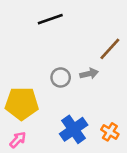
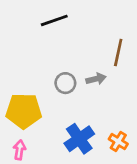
brown line: (110, 49) -> (118, 52), turned -30
pink arrow: (18, 140) -> (19, 150), turned -36

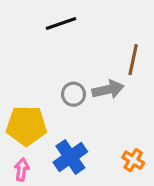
gray arrow: (96, 79) -> (108, 89), size x1.4
blue cross: (79, 139) -> (70, 157), moved

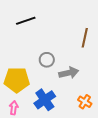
black line: (61, 24) -> (26, 21), moved
gray arrow: (108, 89) -> (69, 73), moved

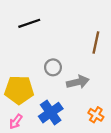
pink arrow: (14, 108) -> (16, 122), turned -152

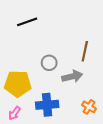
brown line: (96, 43) -> (85, 51), moved
blue cross: (51, 113) -> (47, 105), turned 30

